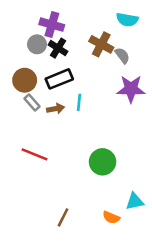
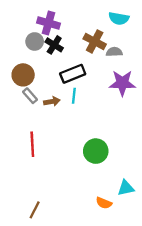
gray semicircle: (122, 55) -> (114, 52), turned -56
black rectangle: (59, 79) -> (73, 74), moved
red line: (35, 154) -> (32, 144), turned 65
brown line: (63, 217) -> (35, 210), moved

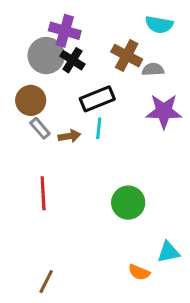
gray circle: (35, 41) -> (46, 56), size x1.5

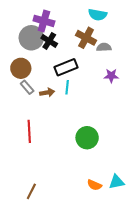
cyan semicircle: (159, 25) -> (98, 15), moved
purple star: (164, 111) -> (111, 76), size x0.6
cyan triangle: (168, 252) -> (117, 182), moved

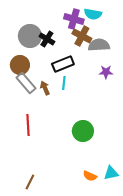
purple cross: (44, 21) -> (74, 19), moved
gray semicircle: (104, 47) -> (99, 45), size x1.5
gray rectangle: (27, 87) -> (26, 83), size x1.5
brown arrow: (47, 92) -> (45, 88), turned -104

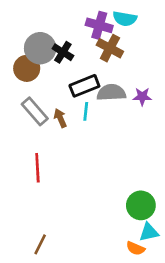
gray semicircle: (99, 45) -> (111, 93), moved
brown circle: (20, 65) -> (27, 68), moved
green circle: (83, 131) -> (141, 205), moved
orange semicircle: (90, 176) -> (135, 248), moved

